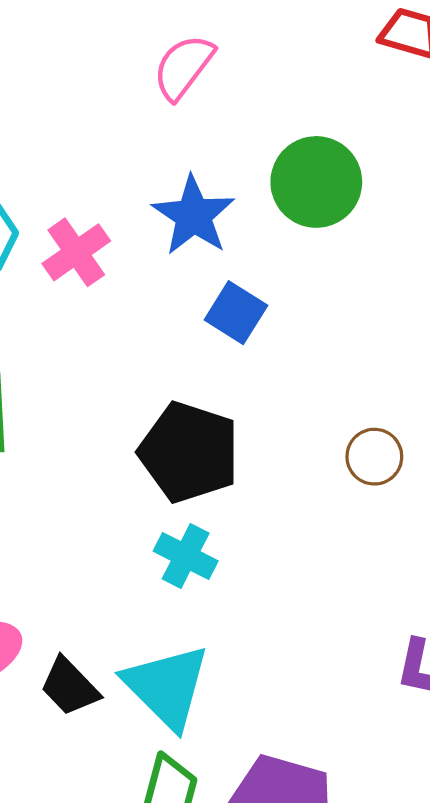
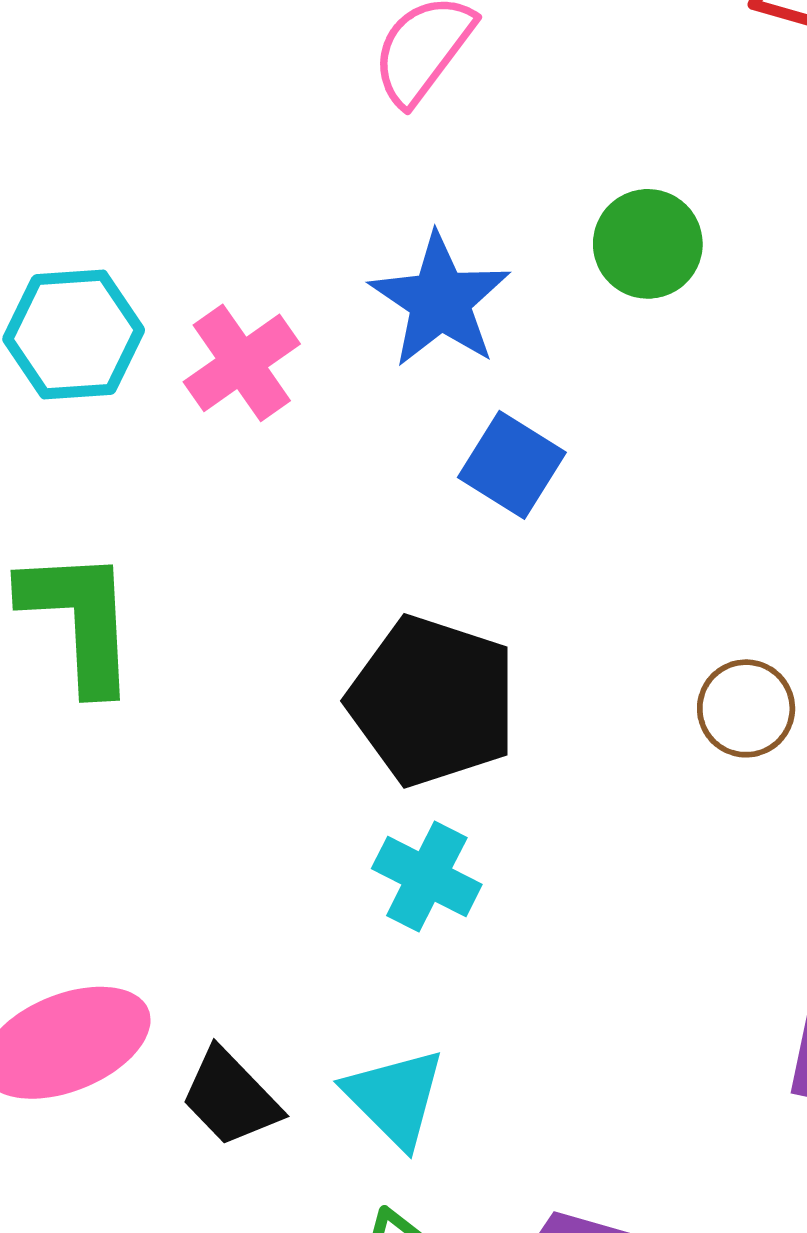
green circle: (316, 182) -> (648, 244), size x0.7
cyan triangle: (167, 687) -> (395, 1098), size x0.7

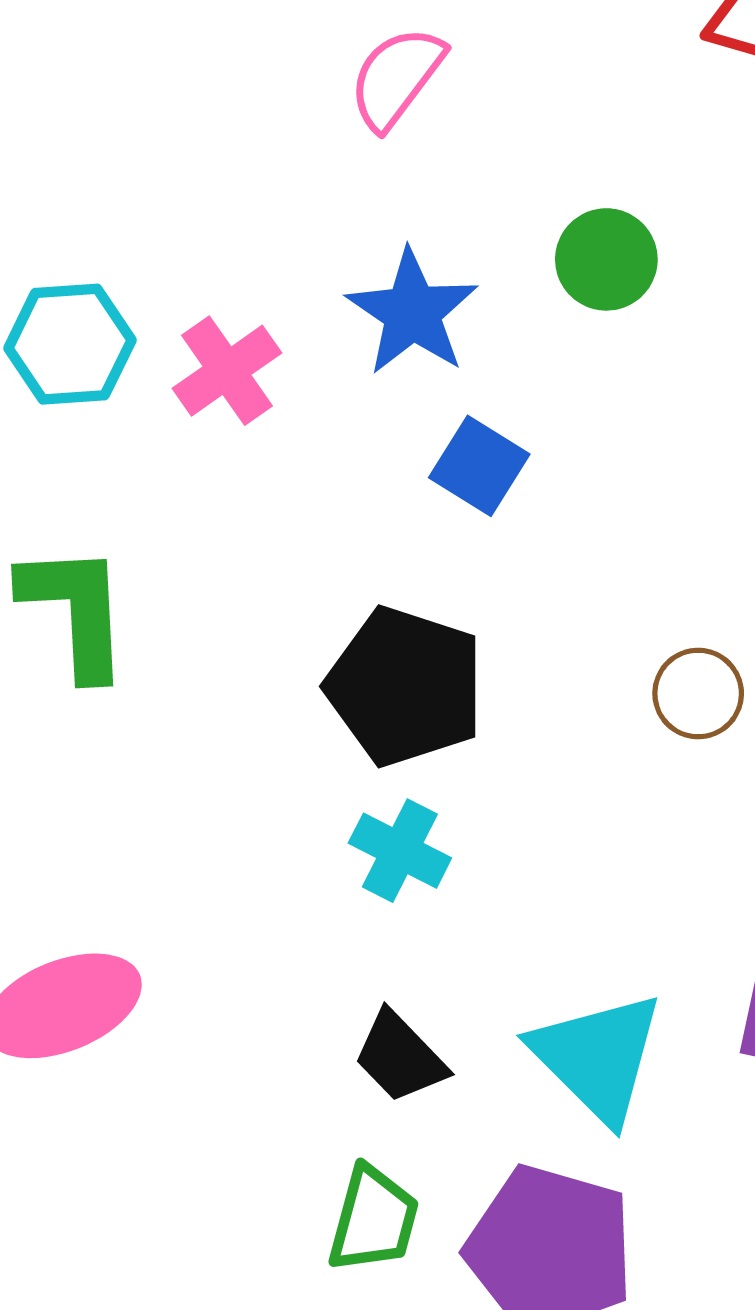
black trapezoid: (230, 1098) -> (400, 1057), moved
cyan triangle: (395, 1098) -> (598, 1057), moved, size x1.4

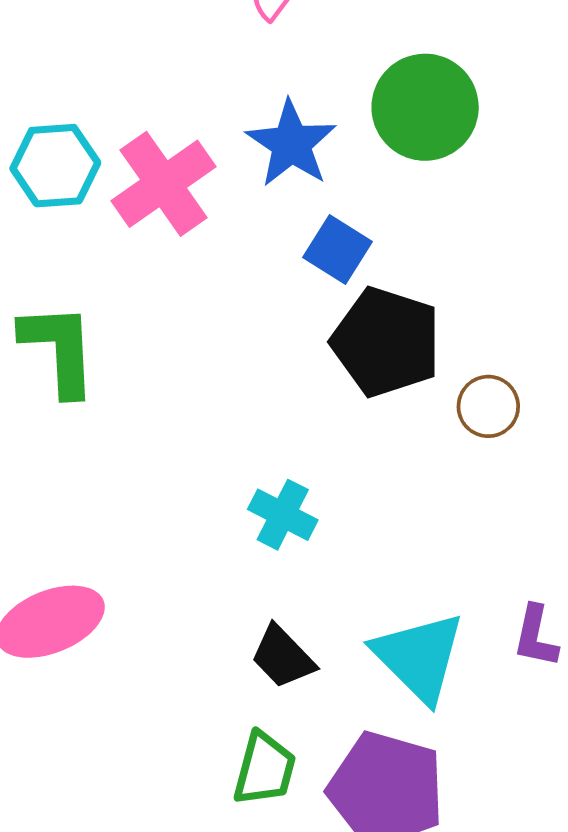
green circle: (606, 259) -> (425, 107), size x1.5
pink cross: (227, 371) -> (164, 184), size x1.4
black pentagon: (405, 686) -> (386, 342), moved

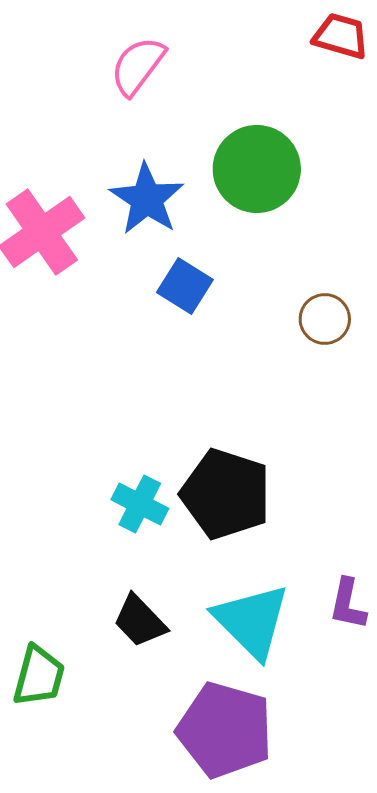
black pentagon: (386, 342) -> (226, 494), moved
brown circle: (488, 406) -> (325, 319), moved
green trapezoid: (265, 769) -> (39, 676), moved

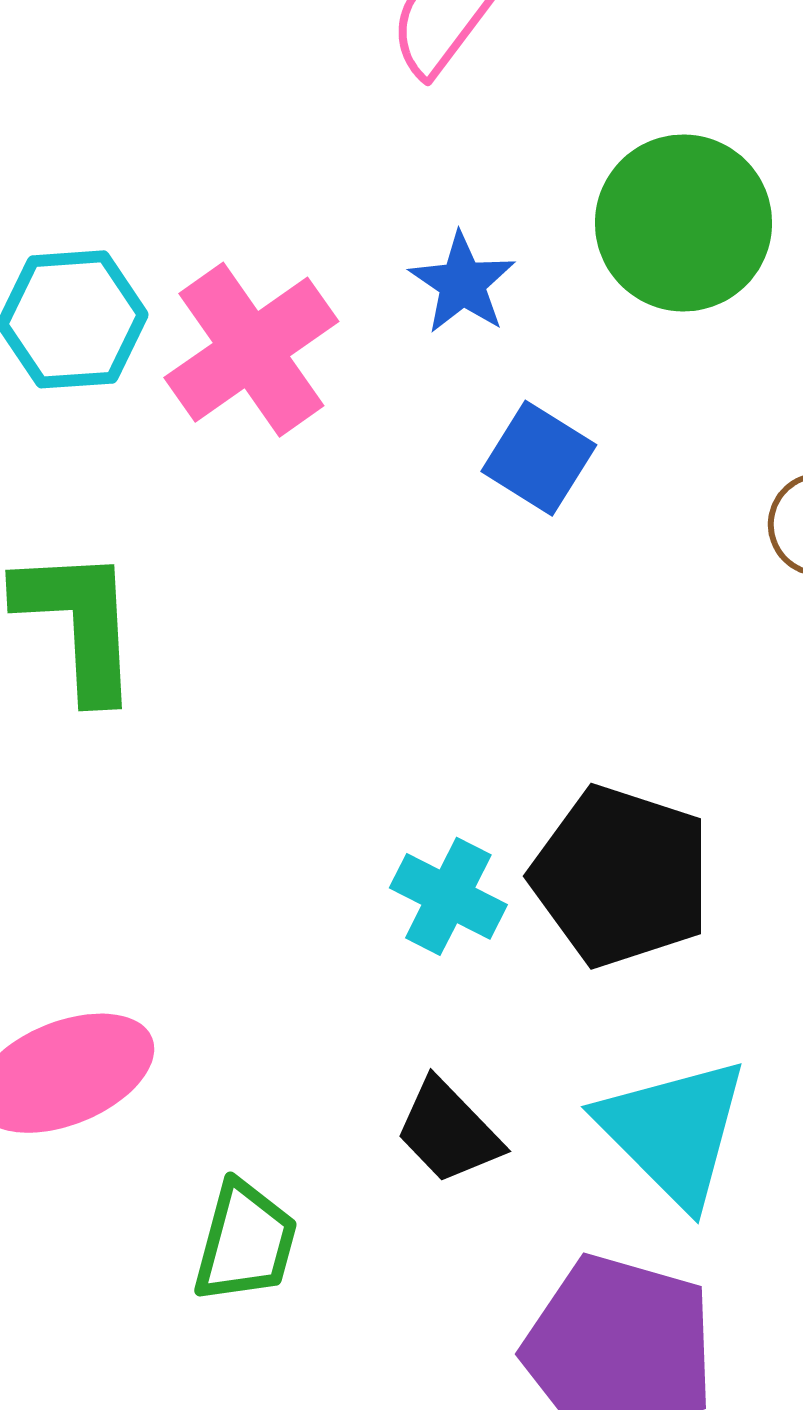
blue star: (147, 199) -> (462, 283), size x0.7

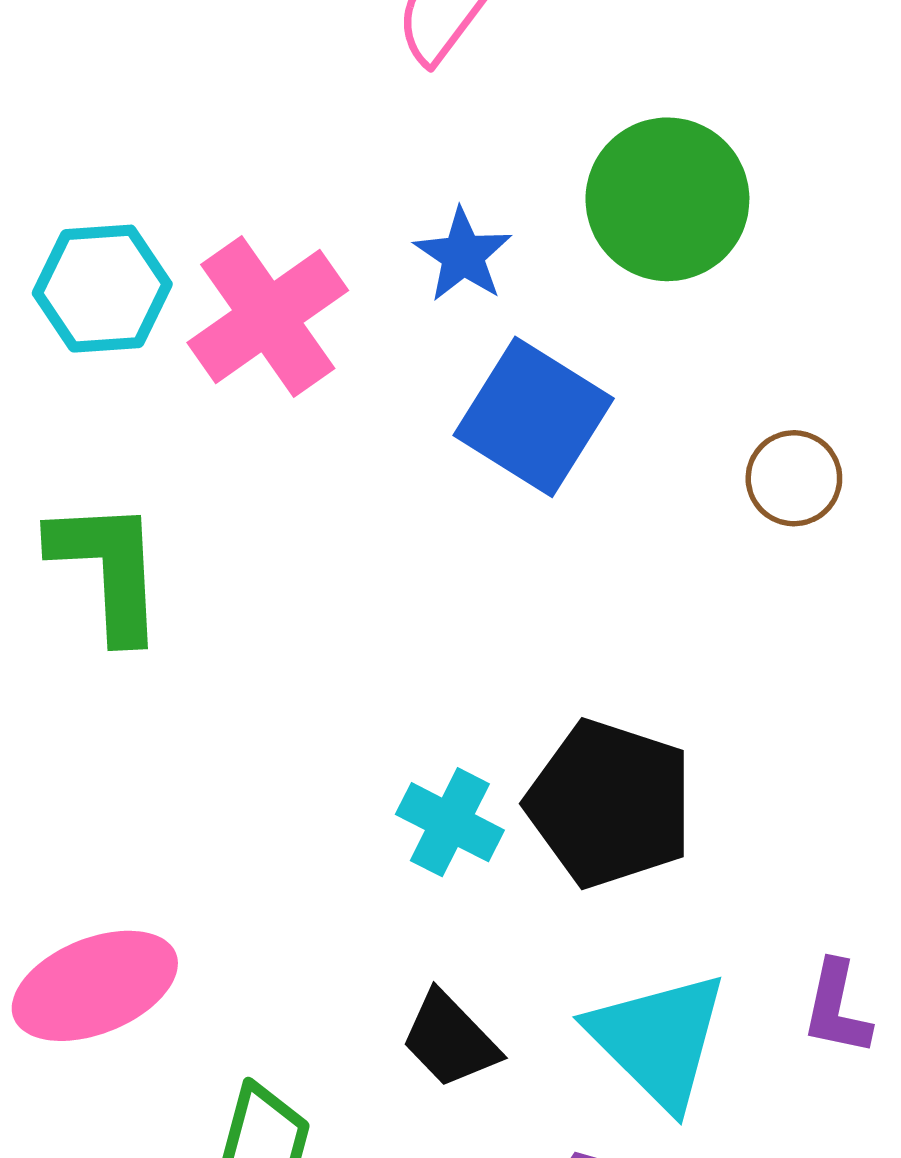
blue square: (539, 458) -> (534, 417), size x1.5

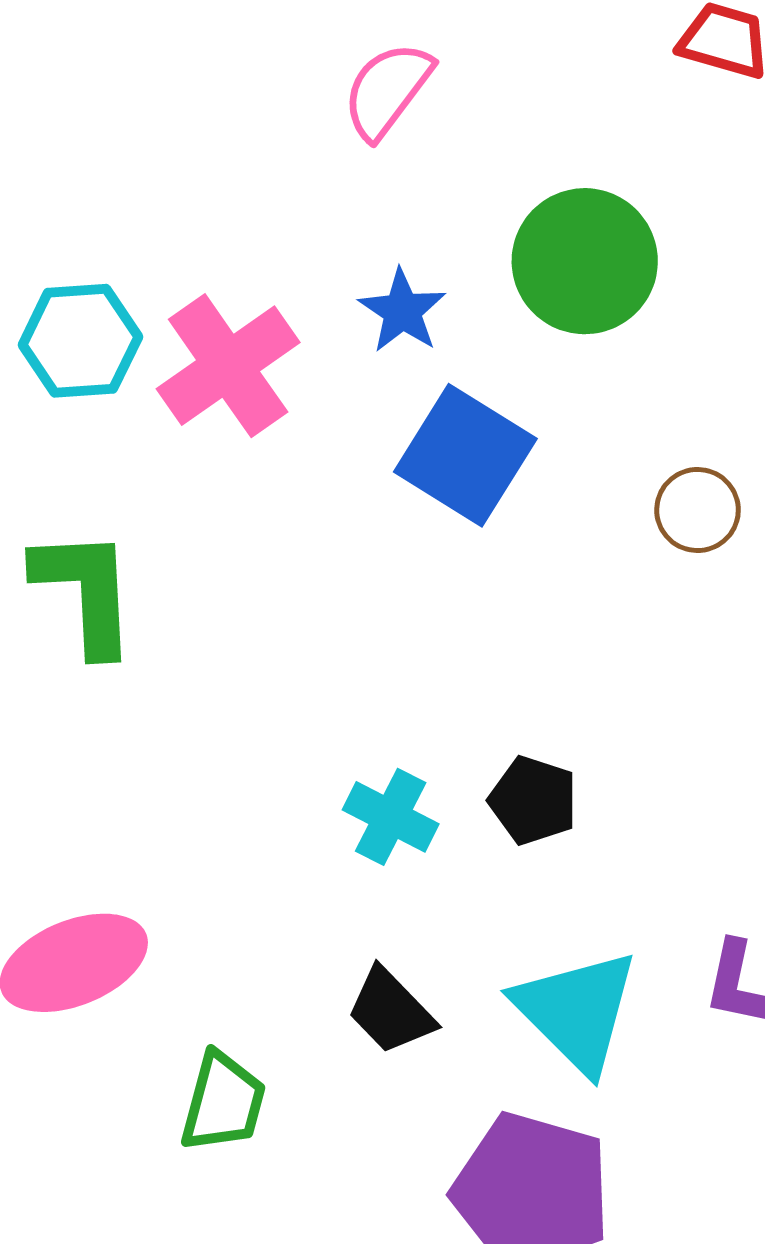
black pentagon: (610, 804) -> (533, 800), size x0.6

